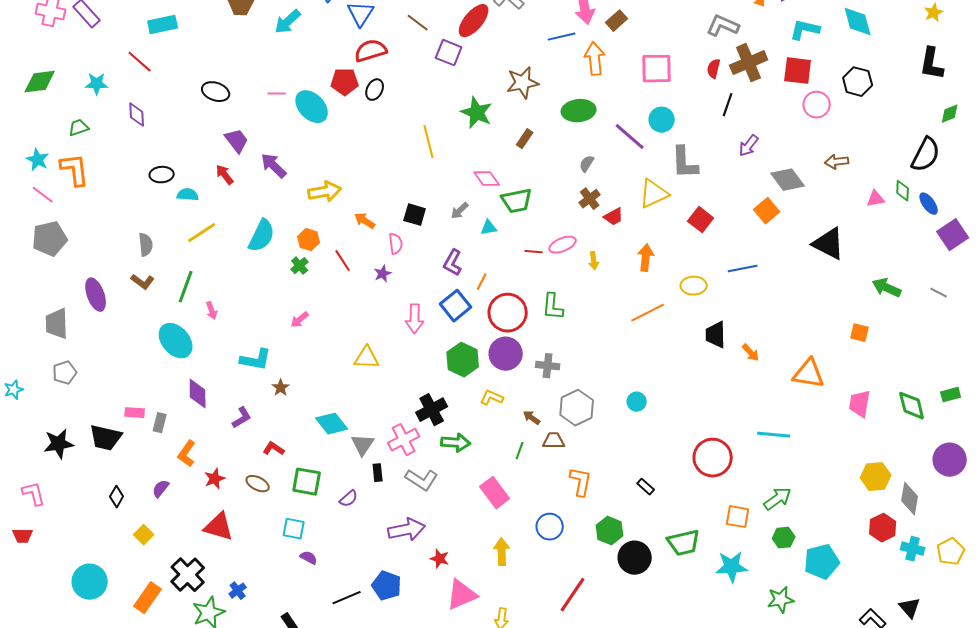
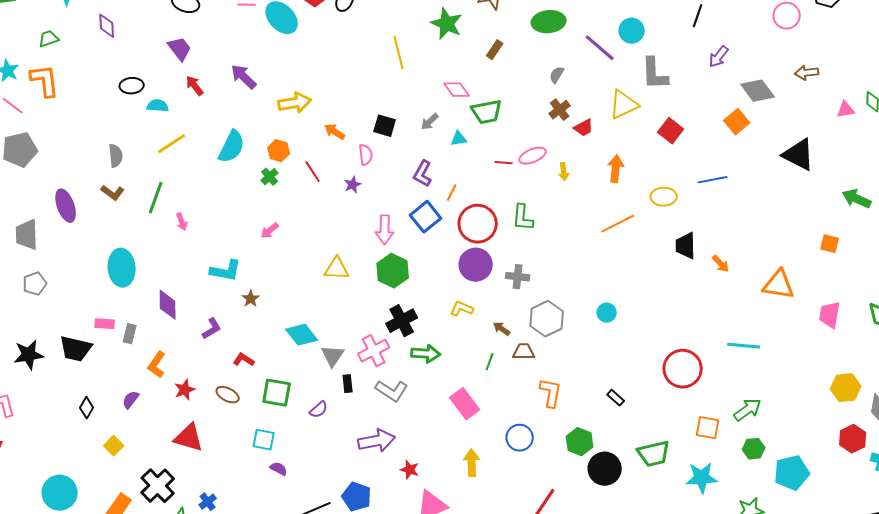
purple trapezoid: (237, 141) -> (180, 49), moved
cyan ellipse: (176, 341) -> (122, 268), moved, turned 36
green hexagon: (463, 360) -> (393, 271), moved

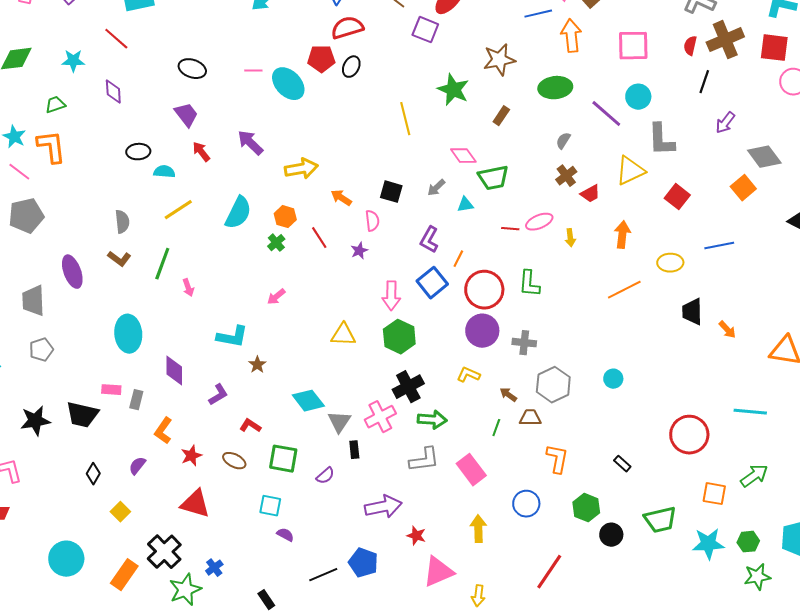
gray L-shape: (392, 391) -> (424, 460), moved, turned -40
green hexagon: (754, 449) -> (748, 542), moved
black circle: (605, 469) -> (611, 535), size x0.7

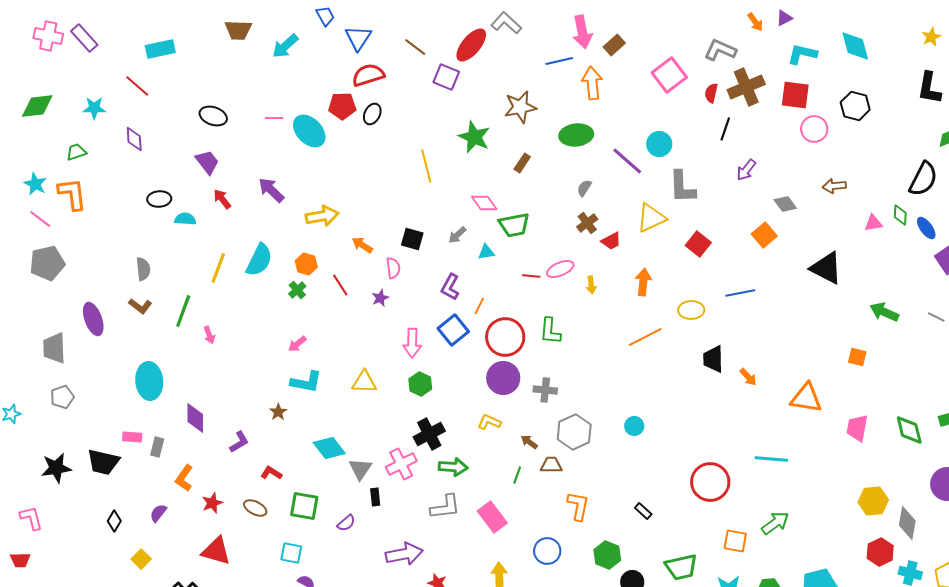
pink square: (633, 46) -> (669, 75), moved, turned -36
gray diamond: (764, 157) -> (785, 204), size x0.7
yellow line: (178, 210) -> (218, 268), moved, turned -36
cyan L-shape: (232, 337) -> (306, 382), moved
green hexagon: (399, 337) -> (420, 384), size x0.7

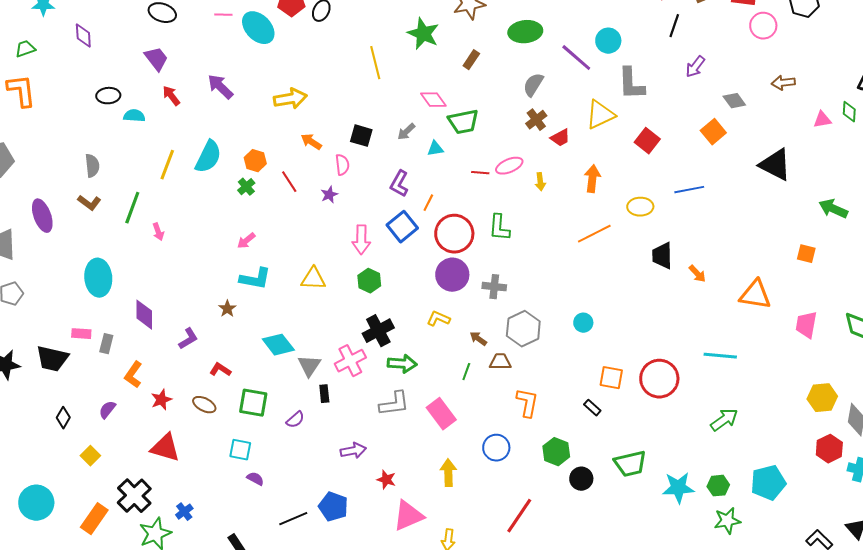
gray semicircle: (584, 188) -> (533, 85), size x1.4
yellow arrow: (322, 216) -> (290, 99), moved
orange square: (735, 541) -> (611, 378), moved
purple arrow: (404, 554) -> (353, 451), size x0.7

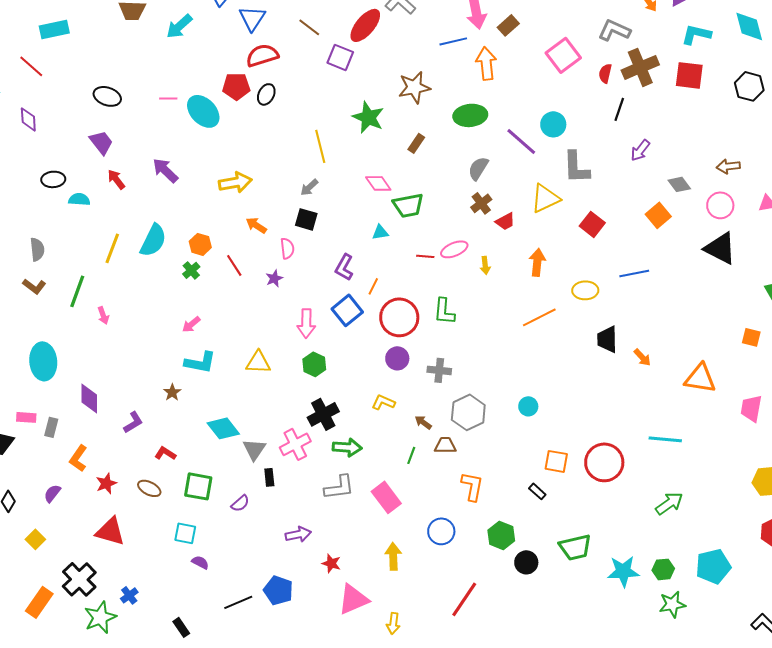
pink circle: (763, 26) -> (720, 205), moved
gray arrow: (406, 132) -> (309, 187), moved
purple circle: (452, 275) -> (397, 358), size x0.7

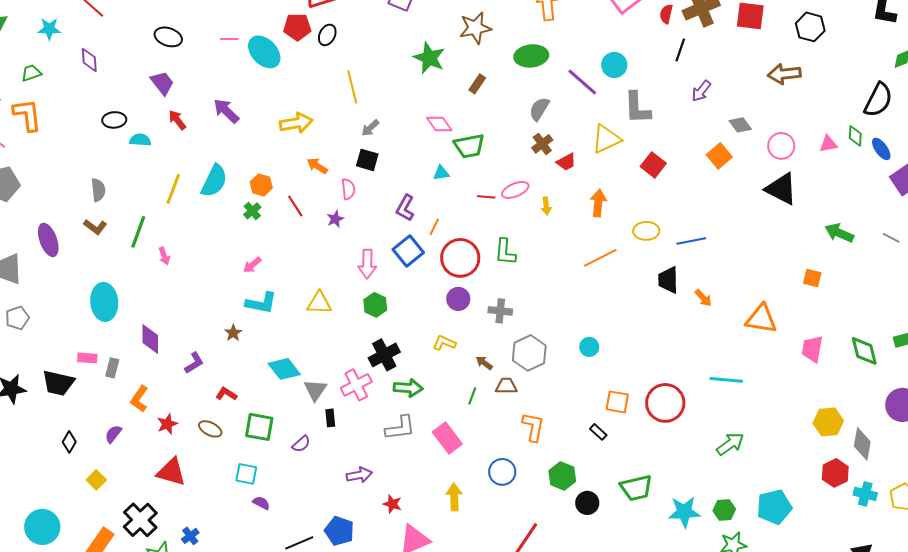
yellow line: (320, 146) -> (352, 87), moved
brown arrow: (728, 166) -> (784, 74), moved, size x1.4
blue line: (634, 273) -> (691, 241), moved

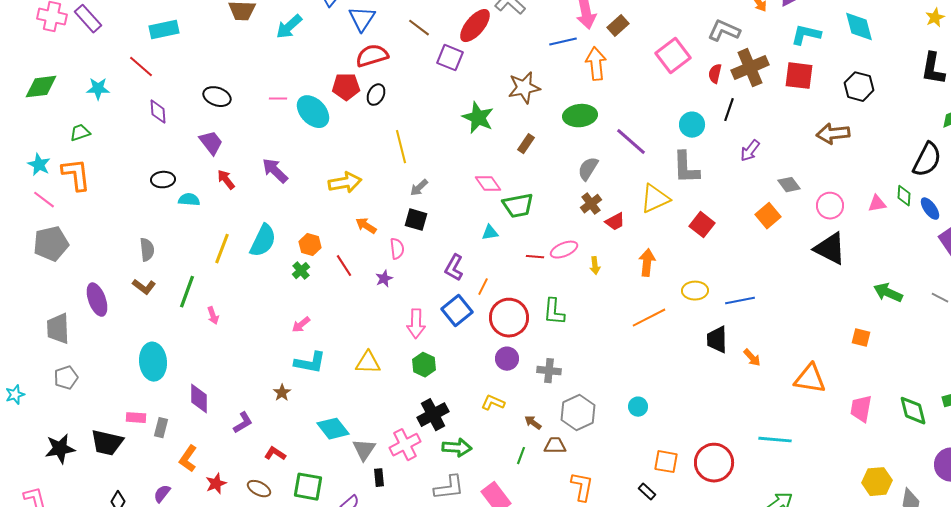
purple diamond: (89, 60) -> (158, 112), moved
cyan circle: (614, 65) -> (692, 125), moved

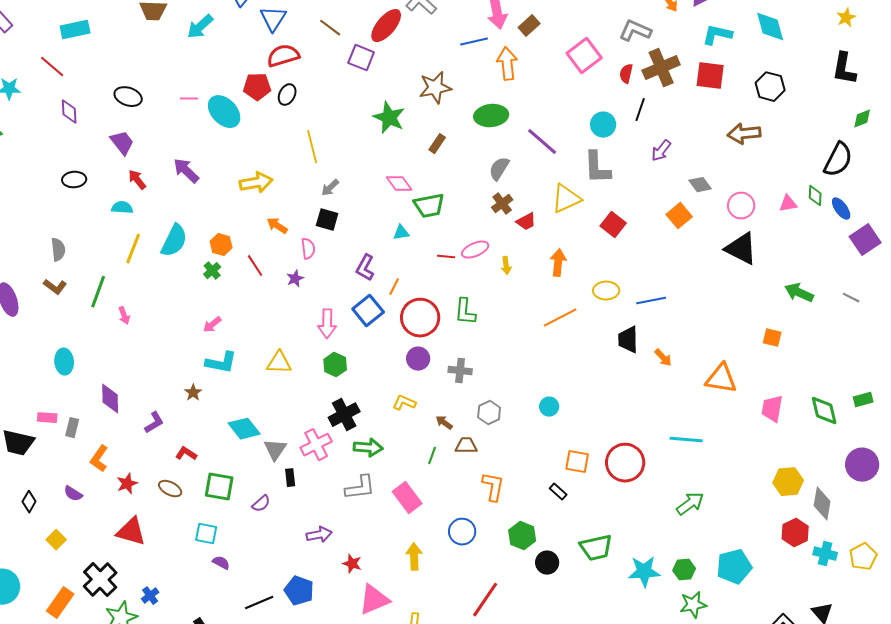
cyan semicircle: (189, 200) -> (122, 208), moved
cyan ellipse: (153, 362) -> (64, 362), size x0.7
gray hexagon: (578, 413) -> (489, 413), size x0.7
purple semicircle: (162, 494) -> (73, 494), turned -96

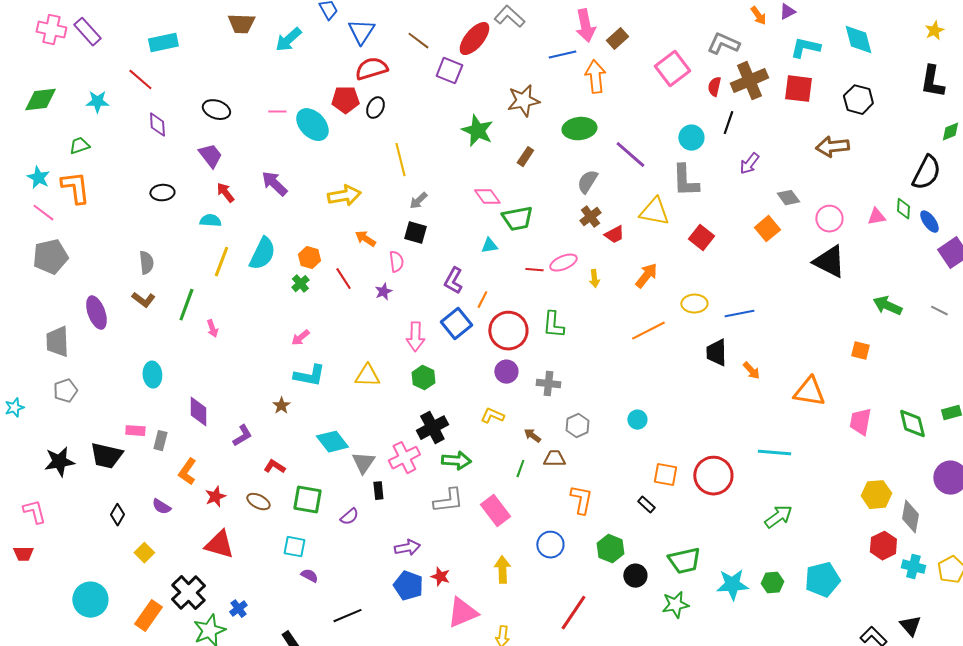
yellow triangle: (566, 199) -> (654, 212), turned 36
orange arrow: (558, 263) -> (646, 276), turned 32
blue pentagon: (299, 591) -> (408, 586), moved
green star: (693, 605) -> (675, 605), moved

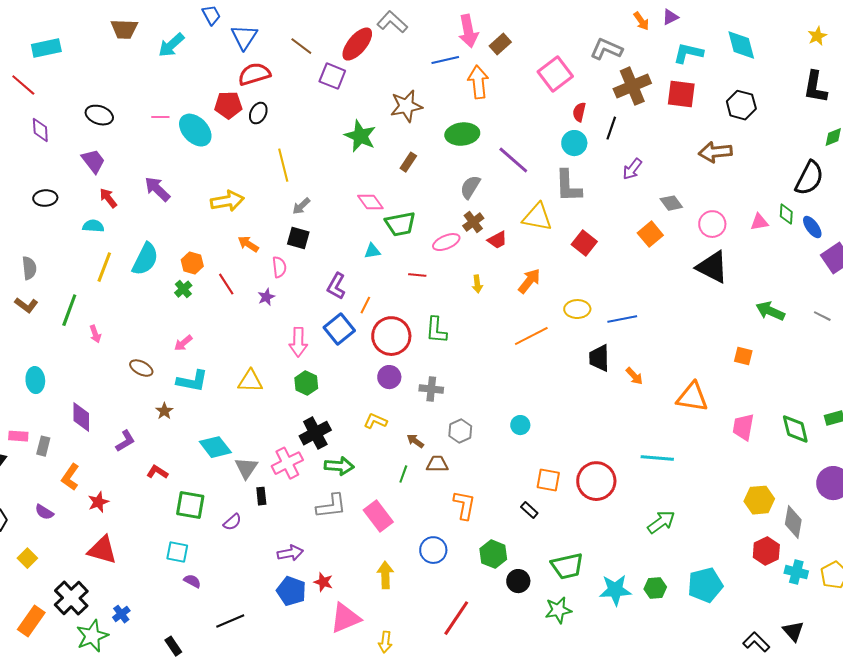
red semicircle: (714, 87) -> (579, 112), moved
pink ellipse: (563, 263) -> (446, 242), moved
brown ellipse: (258, 502) -> (141, 368), moved

